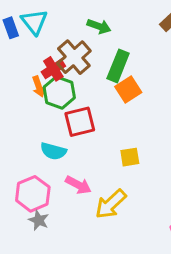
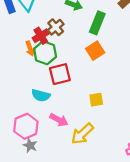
brown cross: (74, 57) -> (56, 27), size x0.7
green rectangle: (118, 66) -> (97, 23), moved

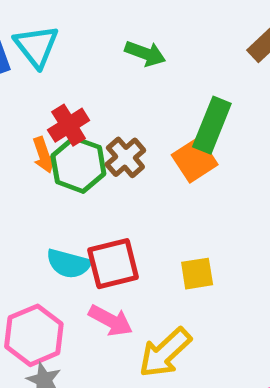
green rectangle: (97, 23) -> (212, 125), moved
brown cross: (56, 27) -> (125, 157), moved
red square: (60, 74) -> (113, 264), moved

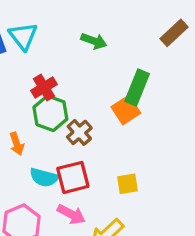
orange arrow: (44, 155) -> (17, 144), moved
brown cross: (125, 157) -> (79, 132), moved

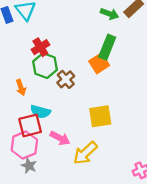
green arrow: (94, 41) -> (109, 14), moved
red square: (73, 177) -> (30, 125), moved
yellow square: (127, 184) -> (100, 116), size x1.5

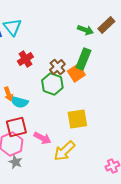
green hexagon: (45, 66) -> (52, 84), moved
brown cross: (66, 79) -> (57, 67), moved
cyan semicircle: (40, 112) -> (19, 102), moved

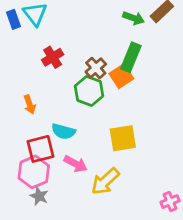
cyan semicircle: (19, 102) -> (63, 131), moved

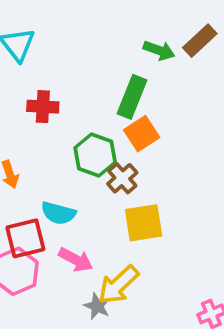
red cross: (53, 57) -> (43, 107), turned 35
green rectangle: (131, 57) -> (132, 97), moved
brown cross: (96, 68) -> (122, 178), moved
gray star: (39, 196) -> (97, 306), moved

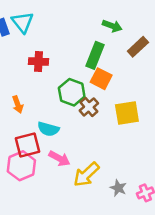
brown rectangle: (200, 41) -> (138, 47), moved
orange square: (142, 134) -> (101, 79), turned -30
yellow square: (144, 223) -> (127, 113), moved
gray star: (97, 306) -> (118, 188), moved

